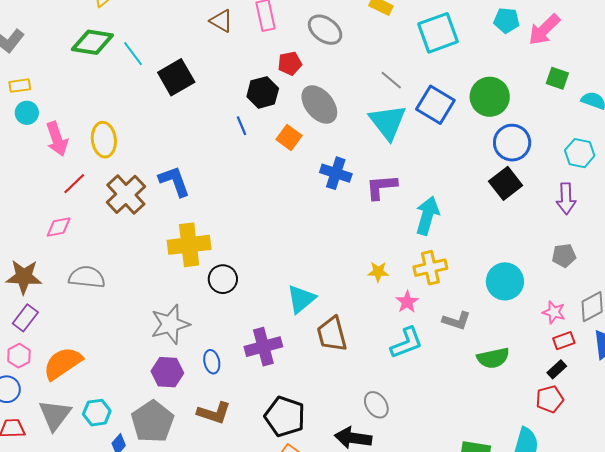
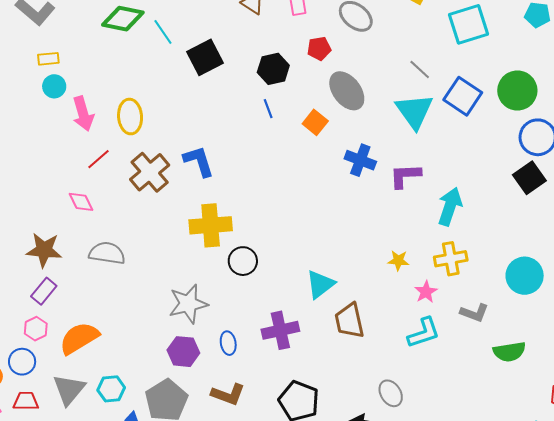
black hexagon: (263, 92) -> (273, 69), moved
pink diamond: (59, 227) -> (81, 202), turned 72

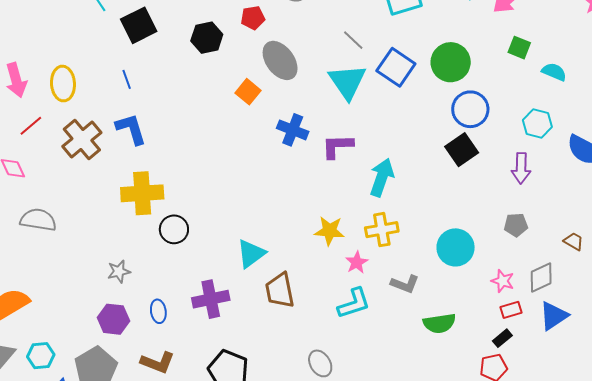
blue line: (268, 109) -> (127, 79), moved
yellow star: (398, 261) -> (330, 231), size x1.4
gray star: (188, 304) -> (119, 271), size x0.6

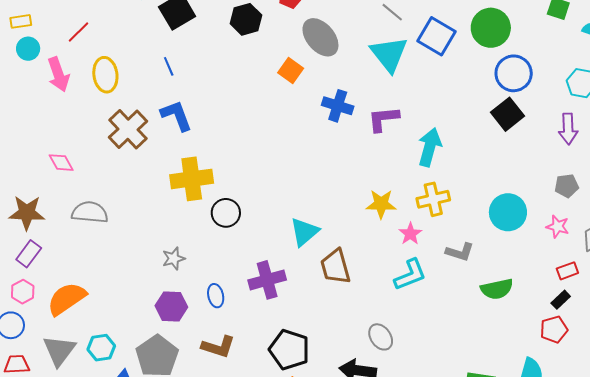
red line: (31, 126) -> (79, 32), moved
pink star: (503, 281) -> (558, 227), moved

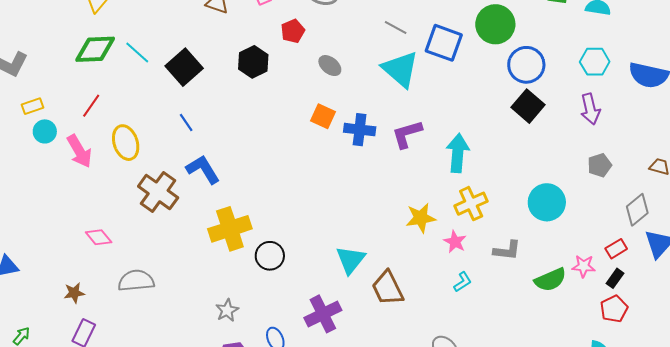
gray ellipse: (320, 37) -> (330, 66), size x0.6
orange square: (291, 71) -> (323, 116), moved
brown star: (27, 213) -> (74, 293), size x0.6
pink star: (558, 227) -> (584, 266), moved
cyan L-shape: (410, 275) -> (463, 282), size x0.6

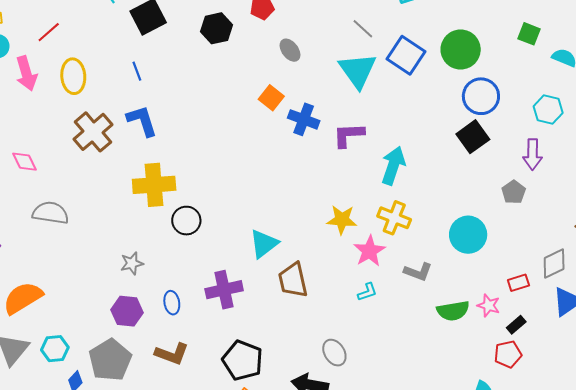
gray pentagon: (600, 165) -> (514, 192), moved, turned -30
yellow cross: (471, 204) -> (394, 218), turned 32
pink star: (455, 242) -> (369, 251), size x1.4
red rectangle: (616, 249) -> (518, 283), moved

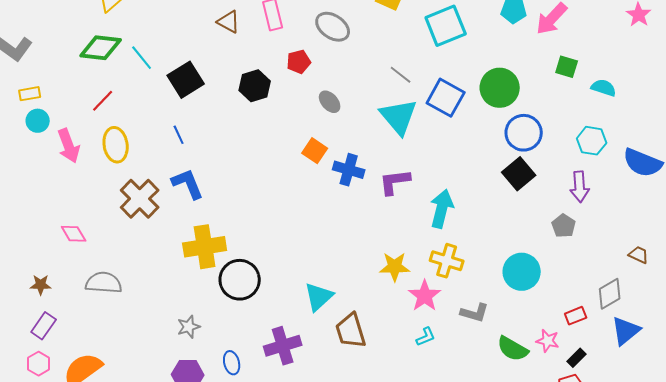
red line: (49, 32) -> (103, 101), moved
black circle: (186, 221) -> (240, 280), size x1.4
green semicircle: (453, 311) -> (513, 349), turned 44

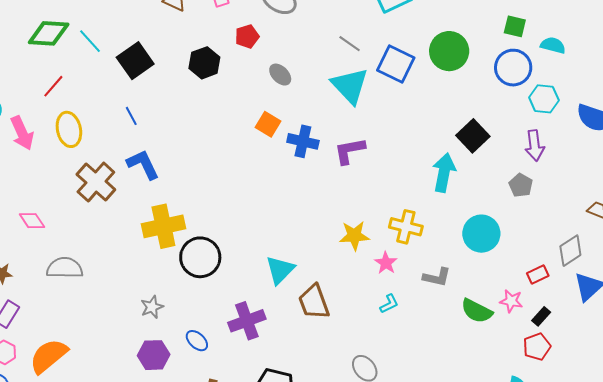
blue circle: (524, 133) -> (513, 68), moved
cyan arrow: (442, 209) -> (444, 173), moved
pink star: (425, 296) -> (386, 263), size x0.7
blue ellipse: (232, 363) -> (197, 341), turned -30

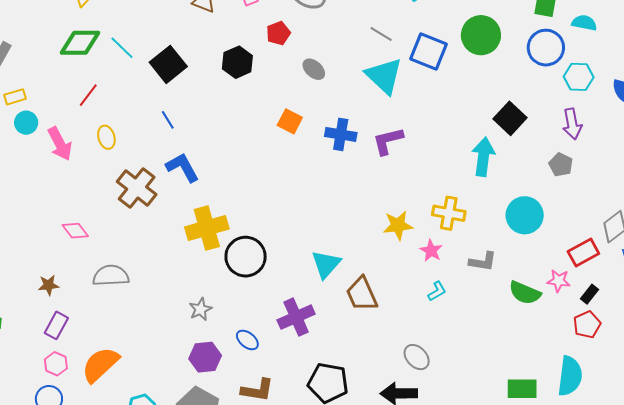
orange square: (268, 124) -> (290, 121), moved
yellow ellipse: (69, 129) -> (106, 137), size x0.7
red rectangle: (538, 274) -> (583, 253), size x1.4

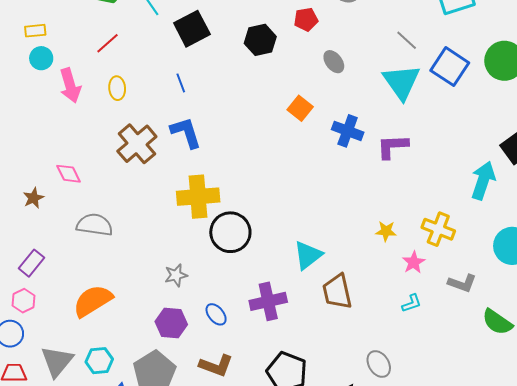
yellow star: (398, 225) -> (386, 231), size x0.7
brown star: (49, 285) -> (33, 198), moved, turned -30
orange semicircle: (100, 365) -> (93, 301), moved

